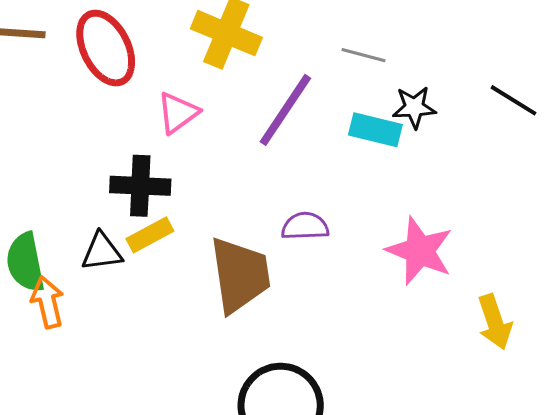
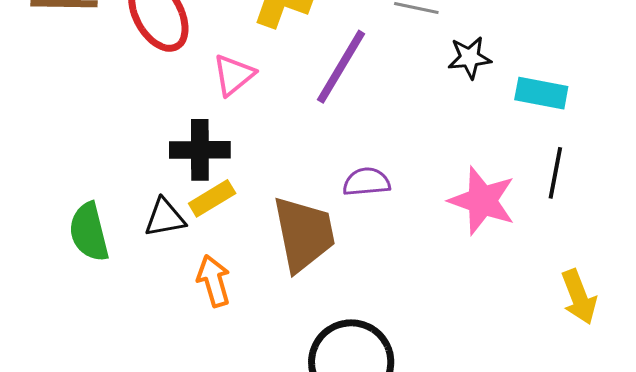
black line: (513, 100) -> (555, 173), moved, turned 72
cyan rectangle: (375, 130) -> (541, 93), moved
orange arrow: (48, 302) -> (214, 281), moved
yellow arrow: (495, 322) -> (579, 297), moved

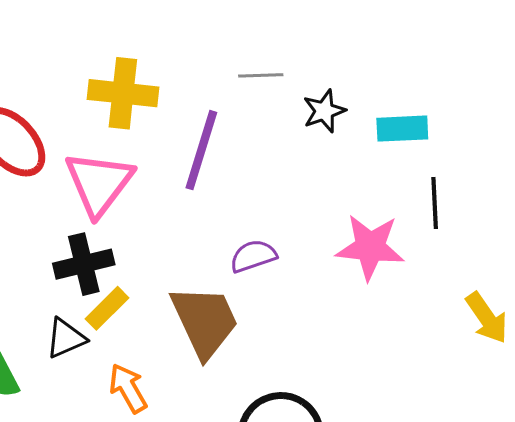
pink triangle: (234, 75) -> (99, 183), size x1.6

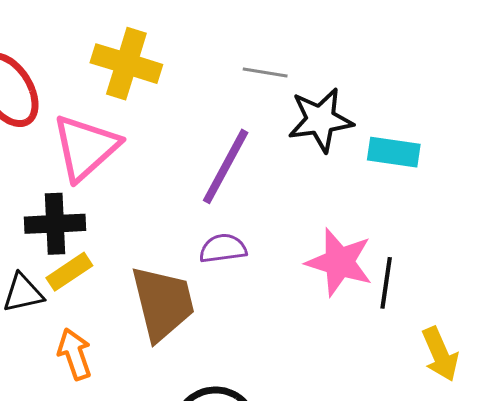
black star: (324, 111) -> (320, 120), size x1.5
purple line: (201, 150) -> (226, 166), moved
black line: (435, 203) -> (386, 283), moved

